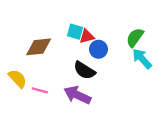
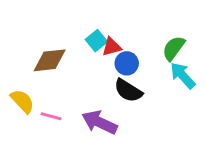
cyan square: (75, 32) -> (96, 41), turned 35
black semicircle: (84, 70) -> (128, 91), moved

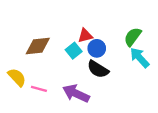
cyan square: (96, 41) -> (74, 51), moved

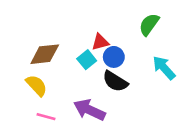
green semicircle: (133, 37) -> (149, 24), moved
yellow semicircle: (17, 77) -> (37, 85), moved
pink line: (39, 89) -> (46, 117), moved

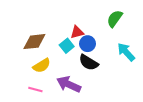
yellow semicircle: (37, 85) -> (42, 66), moved, turned 102

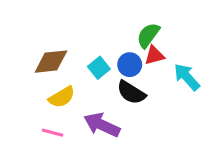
green semicircle: (115, 19) -> (148, 35), moved
red triangle: (77, 32) -> (154, 55), moved

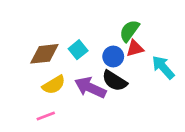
cyan square: (99, 68) -> (78, 50), moved
purple arrow: (102, 125) -> (90, 88), moved
pink line: (52, 133) -> (46, 116), turned -36

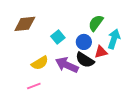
red triangle: (135, 48) -> (101, 52), moved
brown diamond: (44, 54) -> (25, 24), moved
cyan arrow: (163, 67) -> (114, 39), moved, turned 60

